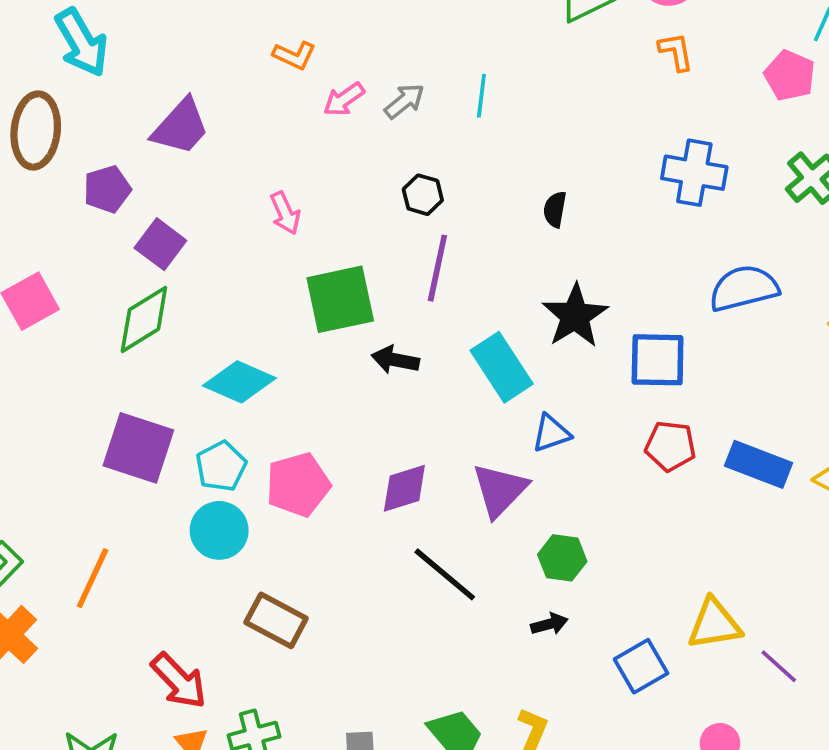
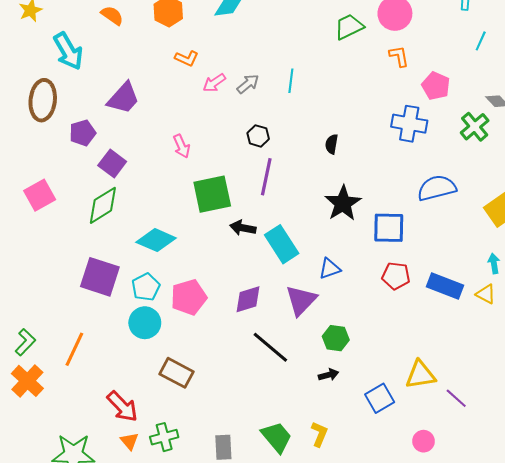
pink pentagon: (790, 75) -> (436, 86), moved
cyan rectangle: (502, 367) -> (282, 244), moved

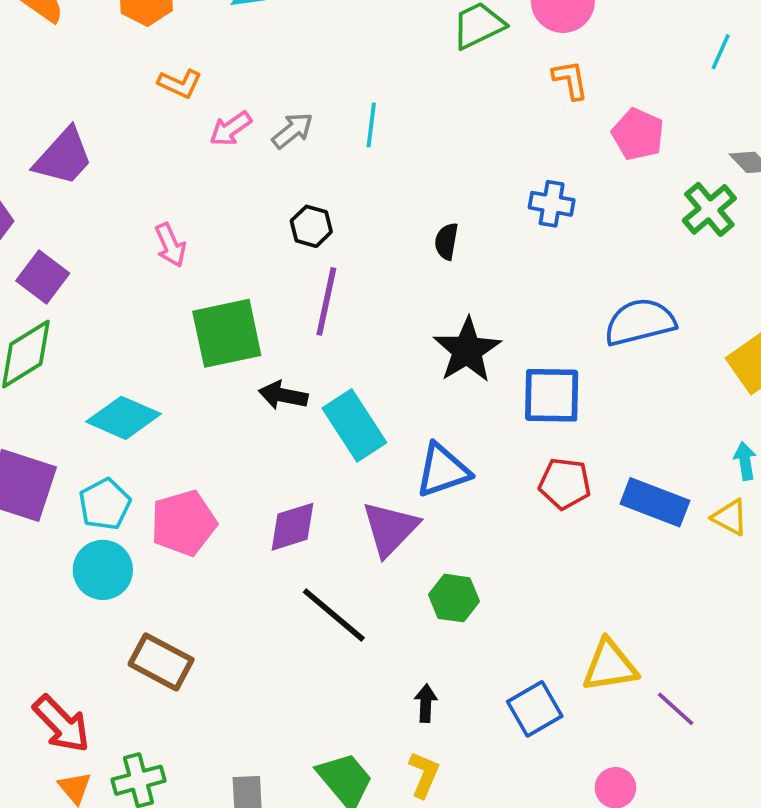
blue cross: (409, 124) -> (552, 204), moved, size x0.7
blue triangle: (330, 269) -> (443, 470), size x1.4
black arrow: (329, 375) -> (426, 703), moved, turned -72

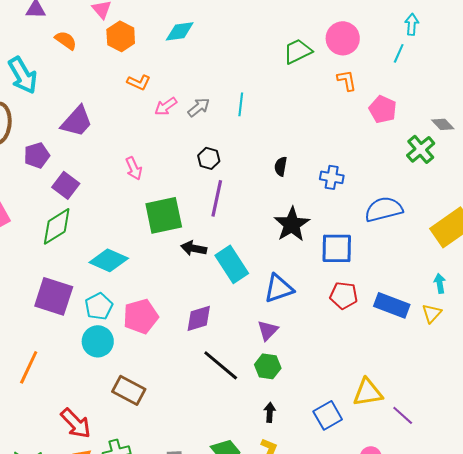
cyan line: (721, 52) -> (399, 53), moved
blue cross: (552, 204) -> (332, 177), moved
yellow triangle: (730, 517) -> (432, 313), turned 45
purple triangle: (390, 529) -> (268, 330), moved, size x0.7
green hexagon: (454, 598) -> (268, 366), moved

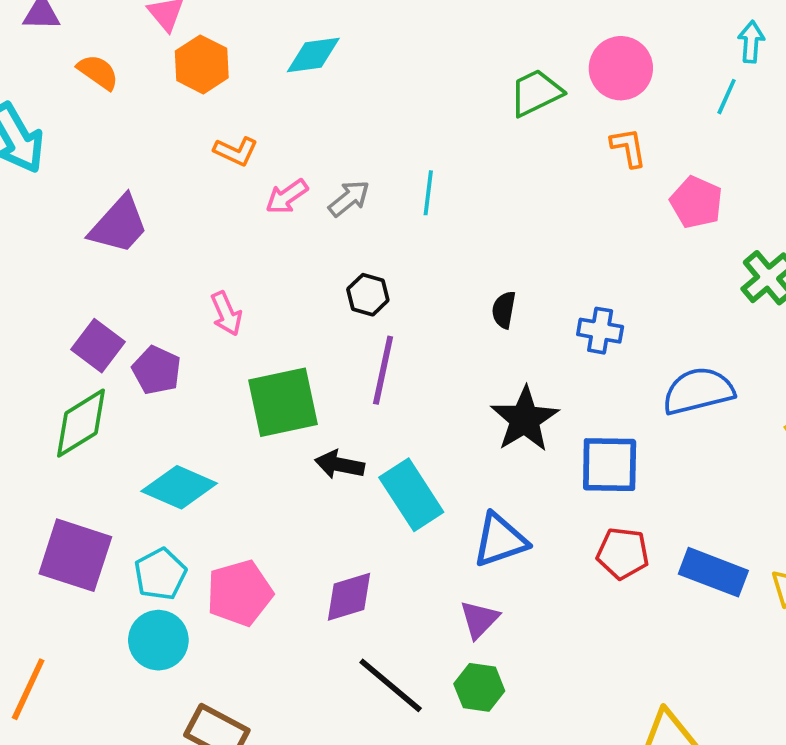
purple pentagon: (37, 155) -> (157, 370), moved, turned -30

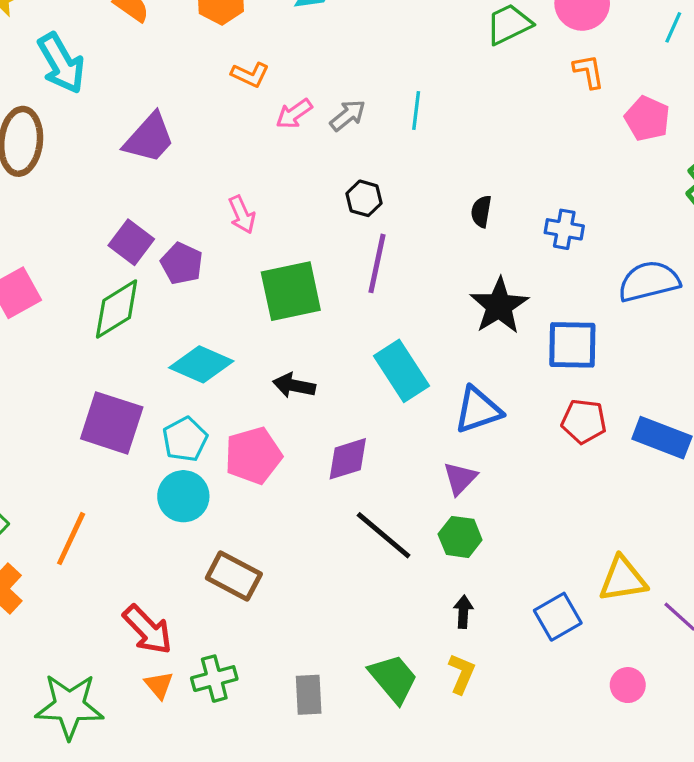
black arrow: (340, 465) -> (294, 386), moved

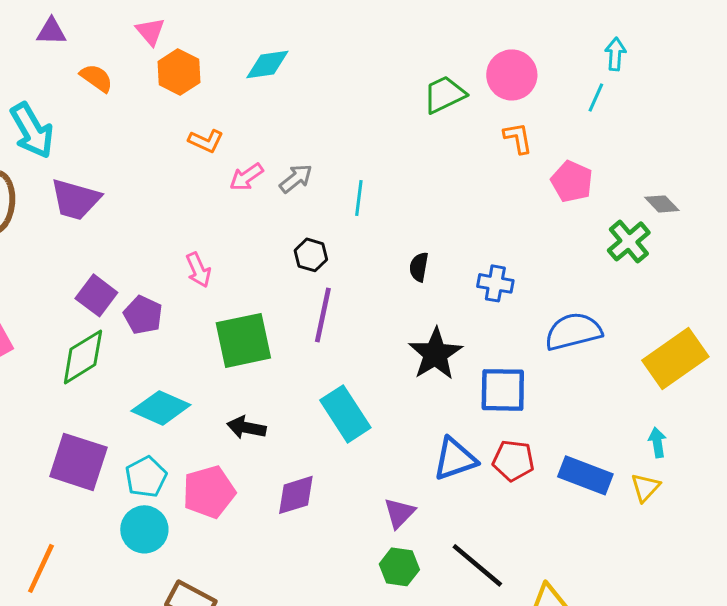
cyan line: (416, 110) -> (359, 198), moved
purple trapezoid: (149, 138) -> (75, 199), moved, turned 64
blue triangle: (478, 410) -> (455, 459), moved
black line: (384, 535) -> (477, 565), moved

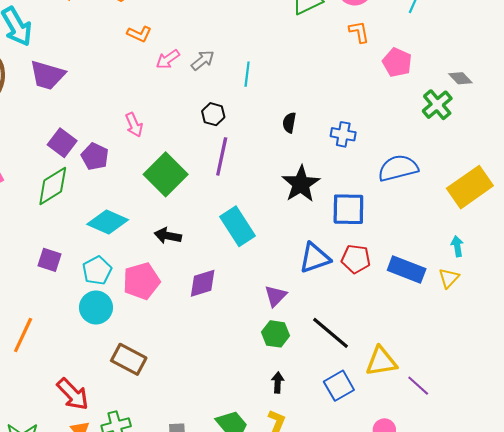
green square: (243, 340) -> (166, 174), turned -33
purple square: (78, 462) -> (49, 260), size x0.6

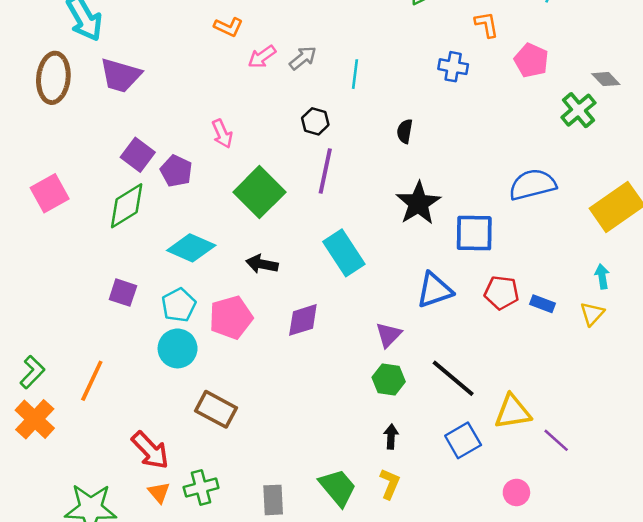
blue cross: (343, 134) -> (453, 67), moved
red pentagon: (356, 259) -> (502, 293), moved
blue rectangle: (407, 269) -> (542, 304), size x0.6

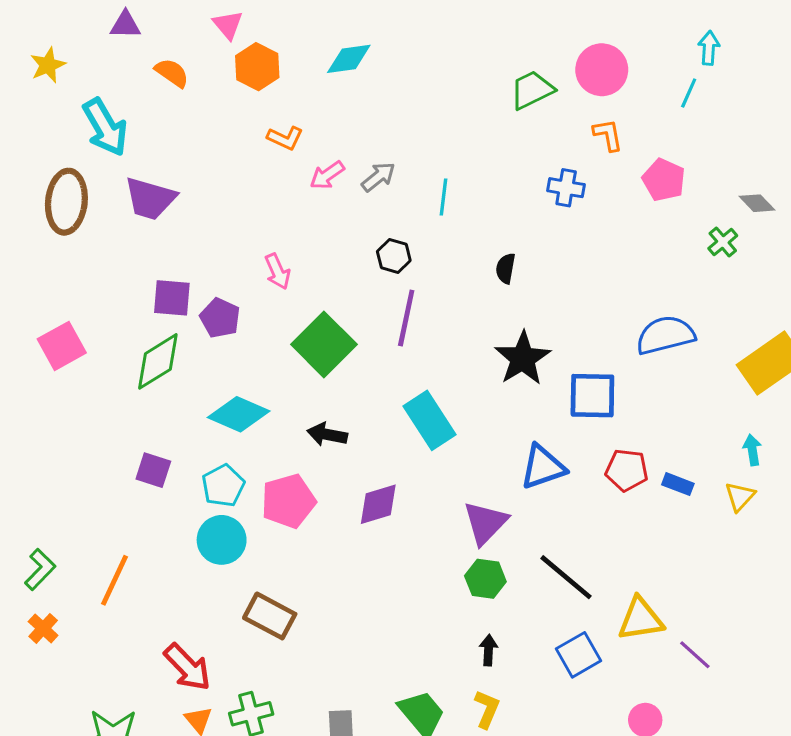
green cross: (578, 110) -> (723, 242), size x0.7
purple square: (138, 155) -> (172, 298), turned -32
purple triangle: (389, 335) -> (485, 523), size x1.4
orange cross: (35, 419) -> (43, 628), size x0.6

